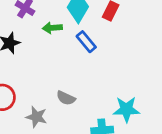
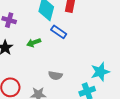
green arrow: (52, 28) -> (34, 43), moved

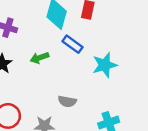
cyan star: (100, 72) -> (105, 65), moved

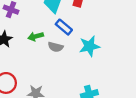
gray semicircle: (67, 101) -> (56, 47), moved

